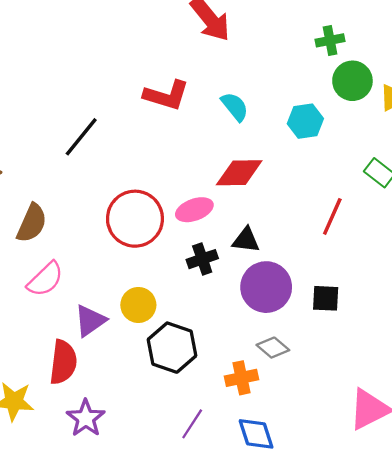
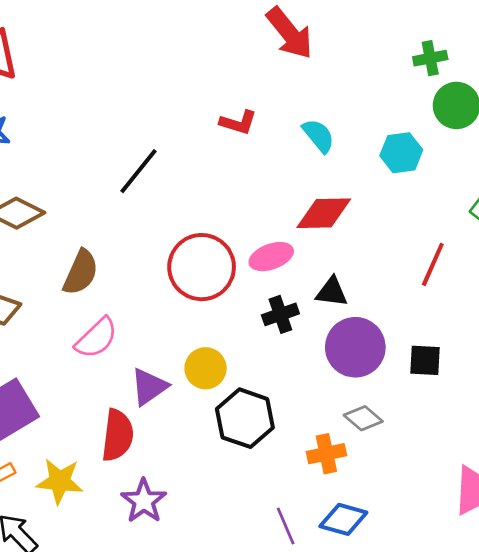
red L-shape: (166, 95) -> (238, 123), size x0.7
purple line: (192, 424) -> (286, 526), moved, turned -56
blue diamond: (256, 434) -> (343, 519), turned -57

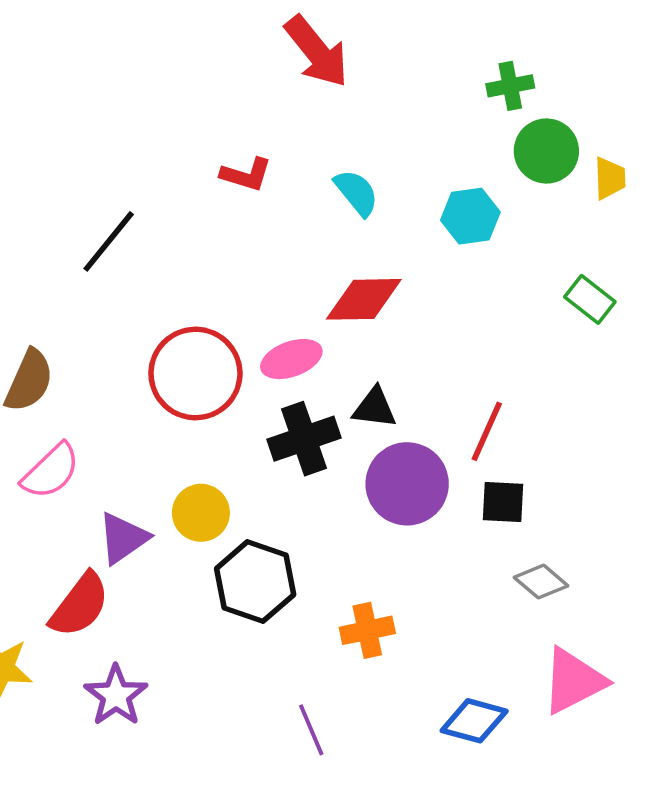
red line: (433, 264) -> (487, 431), moved
black cross: (280, 314) -> (304, 439), size x1.4
gray diamond: (363, 418) -> (541, 582), moved
red semicircle: (117, 435) -> (80, 605), turned 30
blue diamond: (343, 519) -> (474, 721), moved

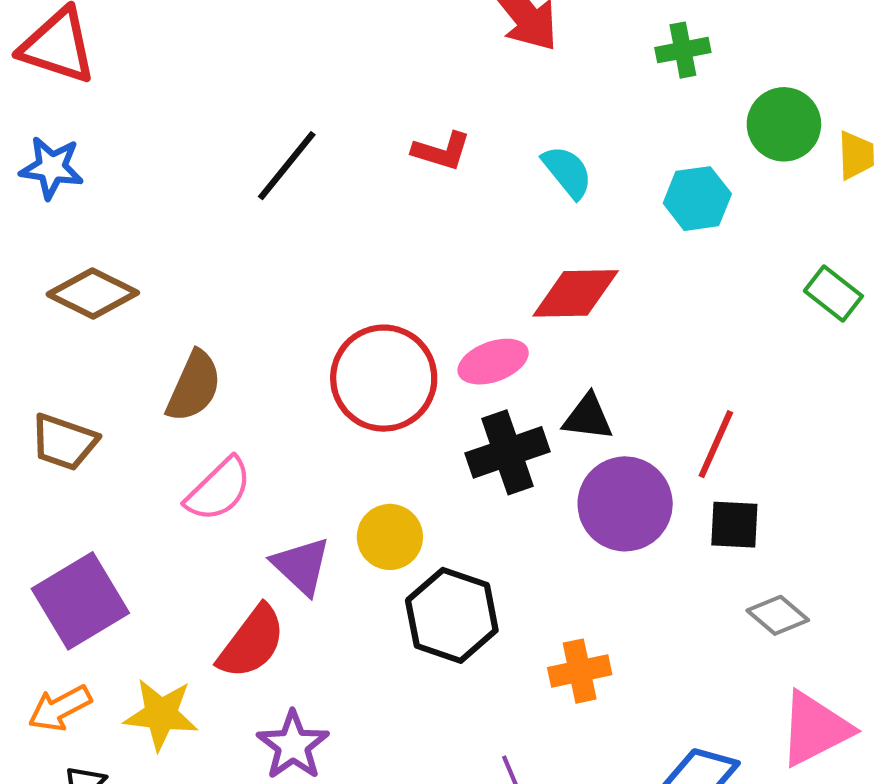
green cross: (510, 86) -> (683, 50), moved
black line: (109, 241) -> (287, 166), moved
purple triangle: (123, 538) -> (301, 566), turned -42

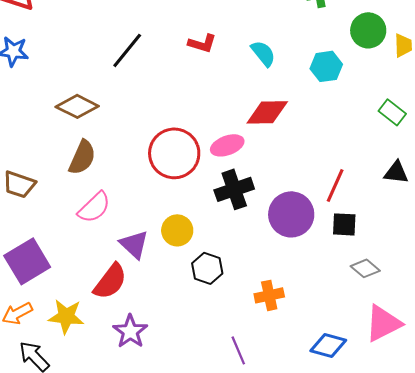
brown diamond: (93, 293) -> (77, 106), moved
black triangle: (588, 417) -> (396, 172), moved
black hexagon: (452, 615) -> (207, 268), size x0.7

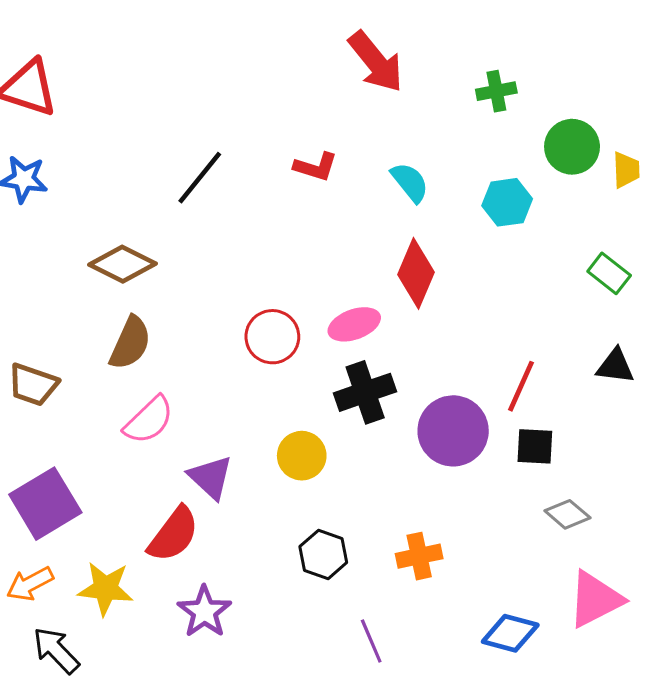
red diamond: (267, 112) -> (416, 273), turned -66
red circle: (174, 153) -> (272, 337), size x0.7
yellow circle: (177, 230) -> (302, 456), moved
black hexagon: (207, 268) -> (323, 555), moved

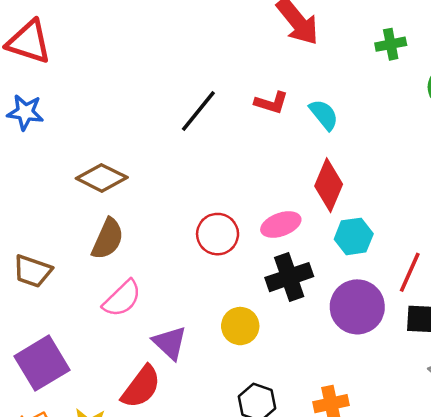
red L-shape: (316, 167) -> (271, 103), moved
black line: (200, 178) -> (198, 111), moved
cyan hexagon: (507, 202) -> (354, 236), moved

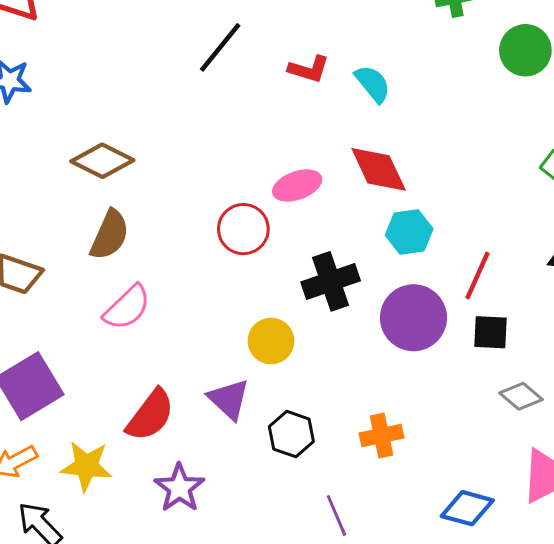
black line: (198, 111) -> (220, 47), moved
red diamond: (329, 185) -> (379, 169), turned -48
pink ellipse: (281, 225) -> (297, 185), moved
purple triangle: (170, 343) -> (229, 399), moved

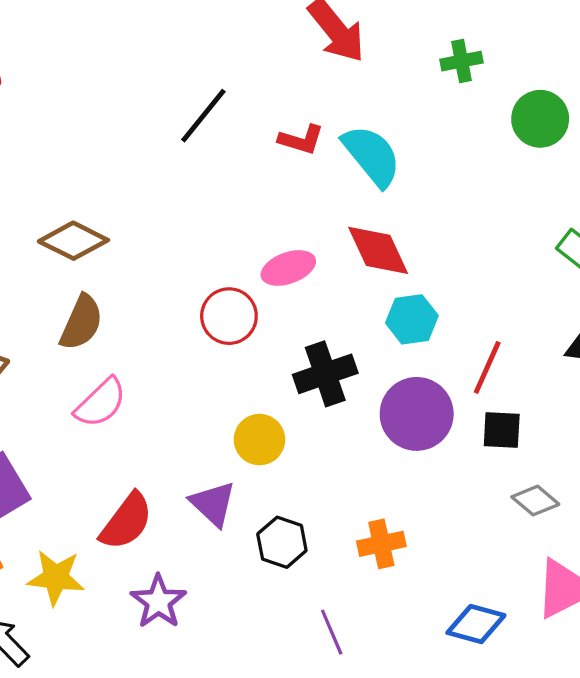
cyan semicircle: (373, 84) -> (372, 156), size x1.5

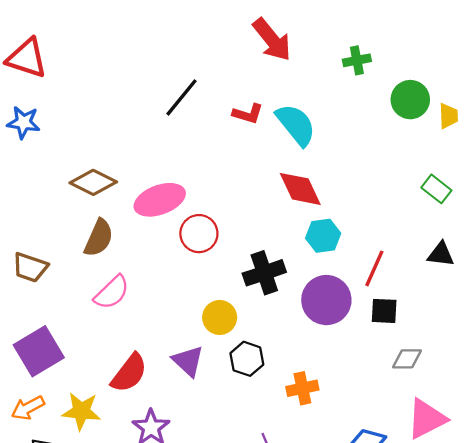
pink ellipse: (288, 268) -> (160, 200), moved, size x1.4
gray diamond: (535, 501) -> (407, 359), turned -40
black hexagon: (282, 542) -> (247, 359), moved

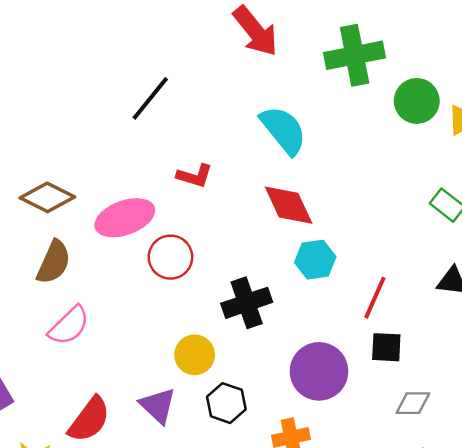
green cross: (357, 60) -> (355, 55), size x1.8
red L-shape: (248, 114) -> (195, 176), moved
purple circle: (326, 300) -> (319, 371), moved

